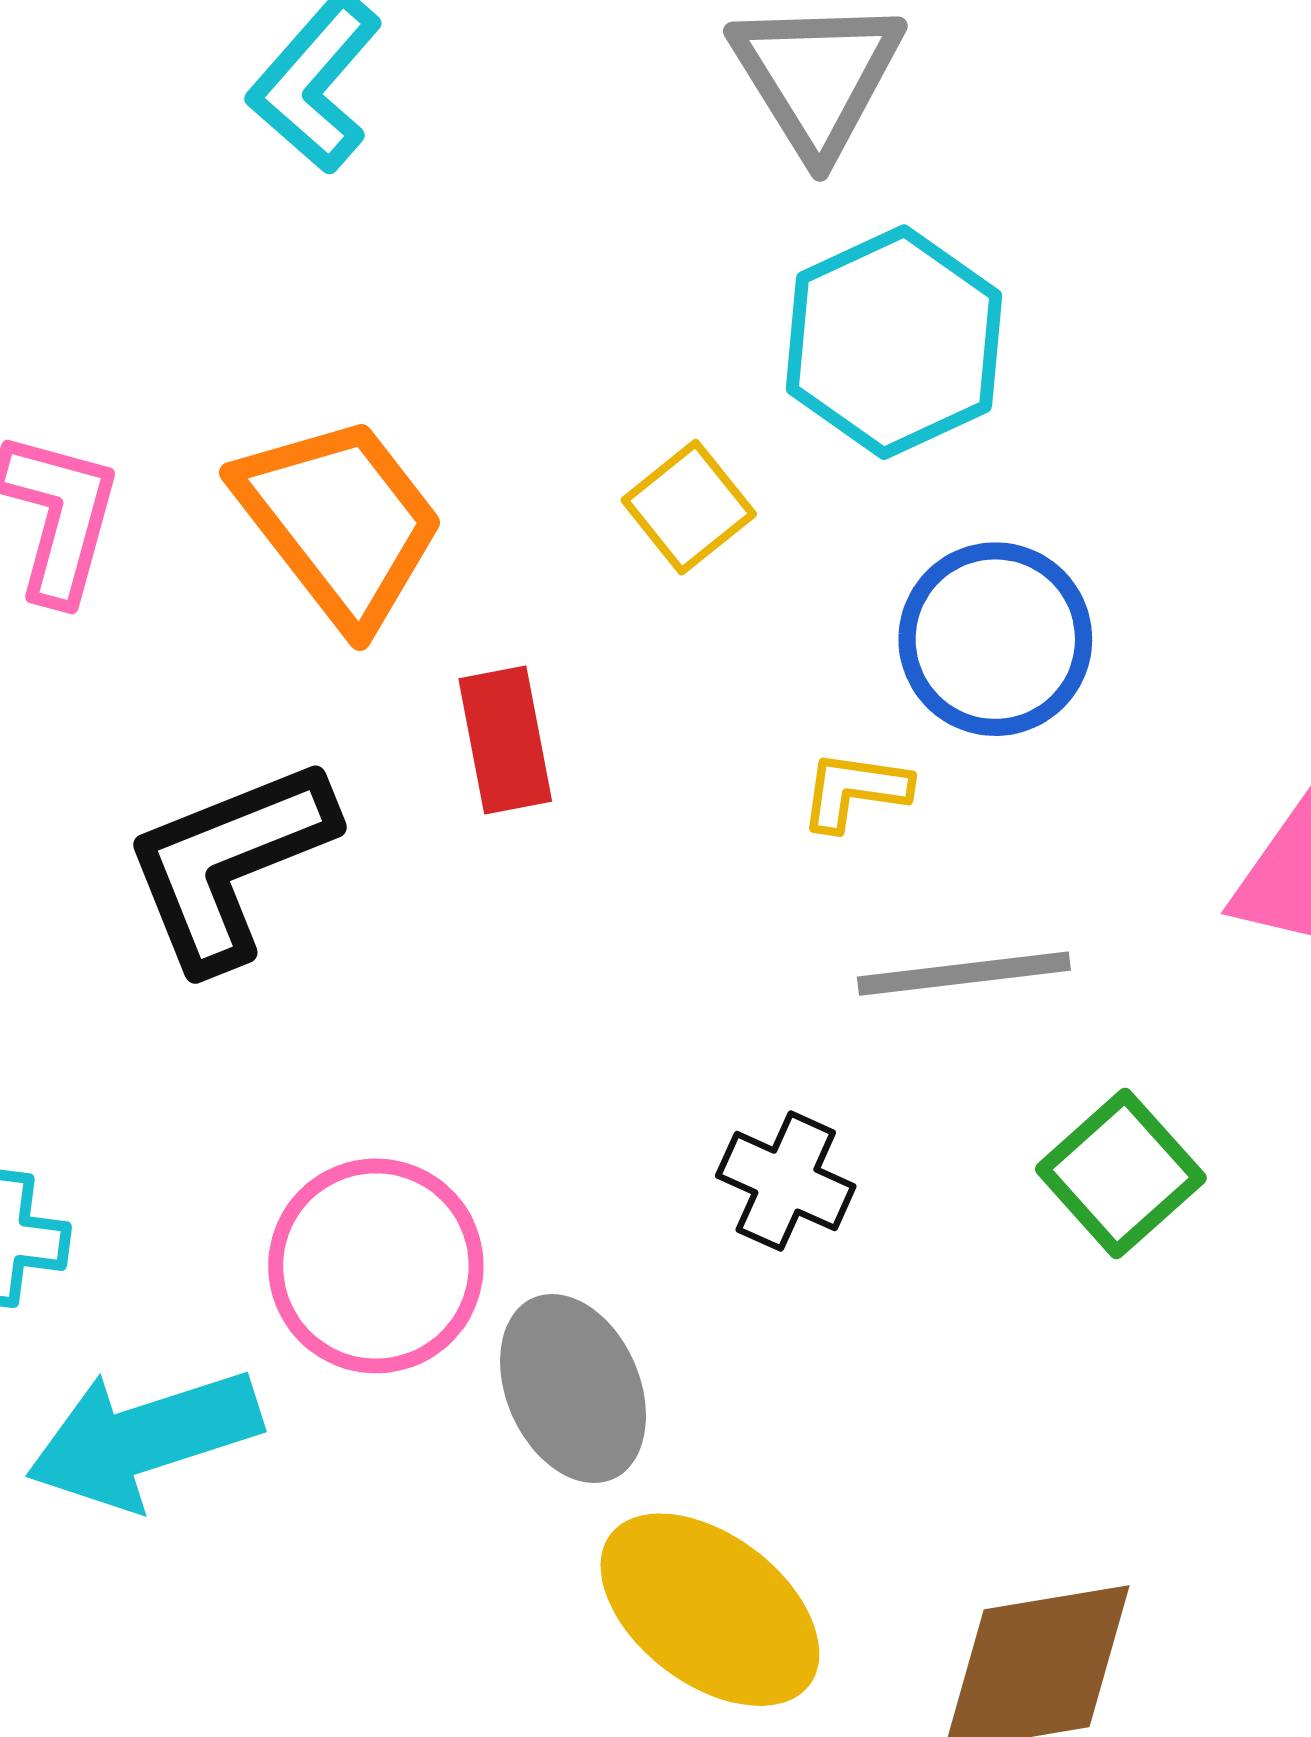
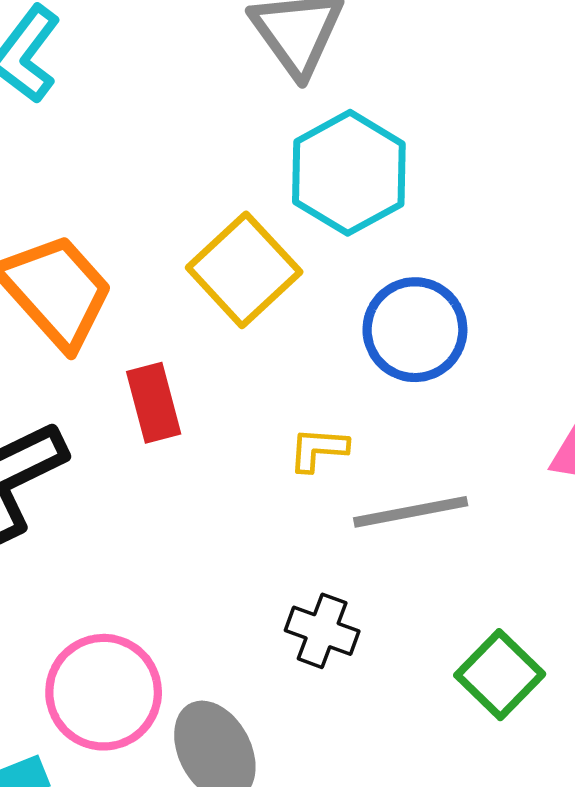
yellow square: (689, 507) -> (244, 270), size x1.6
yellow L-shape: (855, 791) -> (318, 449), moved
green square: (1121, 1173) -> (500, 675), moved

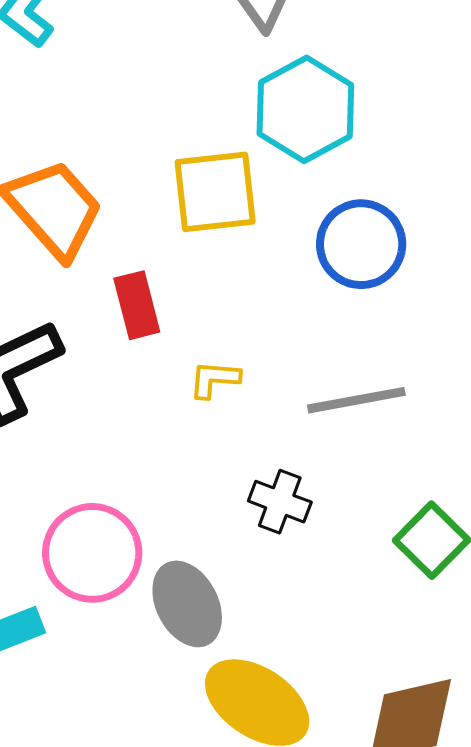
yellow square: (244, 270) -> (215, 192), turned 36
yellow L-shape: (318, 449) -> (214, 379), moved

